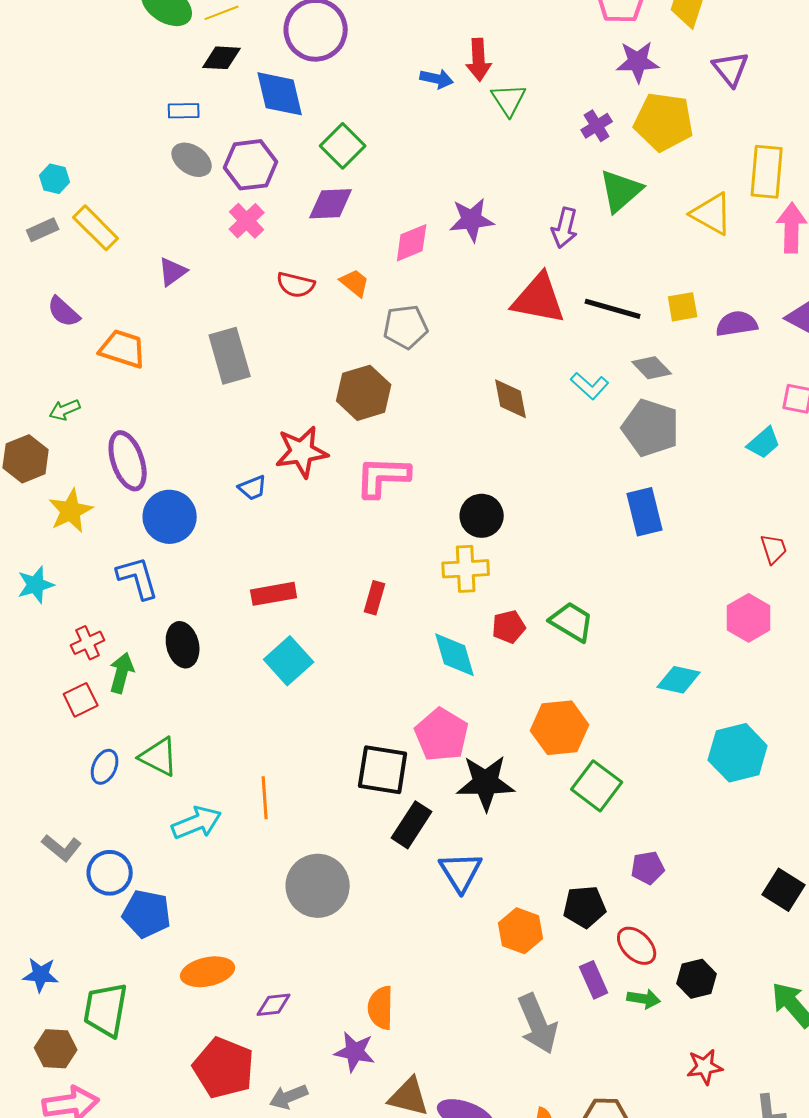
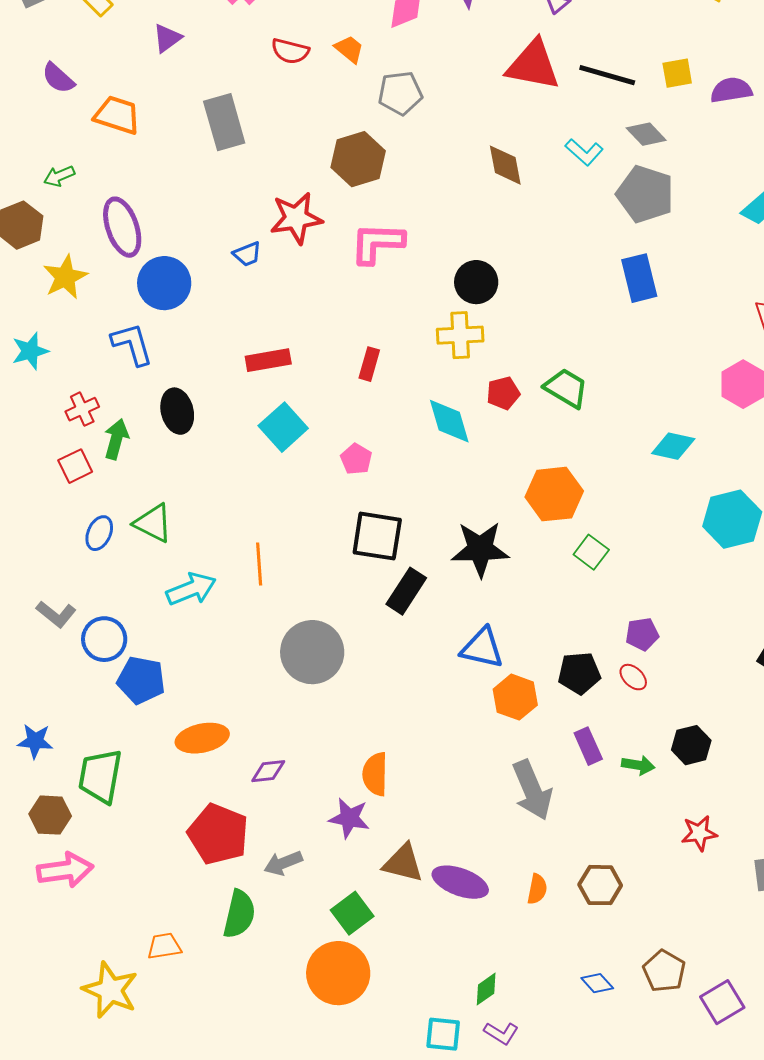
pink pentagon: (442, 735) -> (356, 459), moved, size x0.6
green square: (597, 786) -> (591, 552), size x0.7
blue triangle: (461, 872) -> (482, 648), moved, turned -45
red ellipse: (637, 946) -> (633, 677), moved, size x0.7

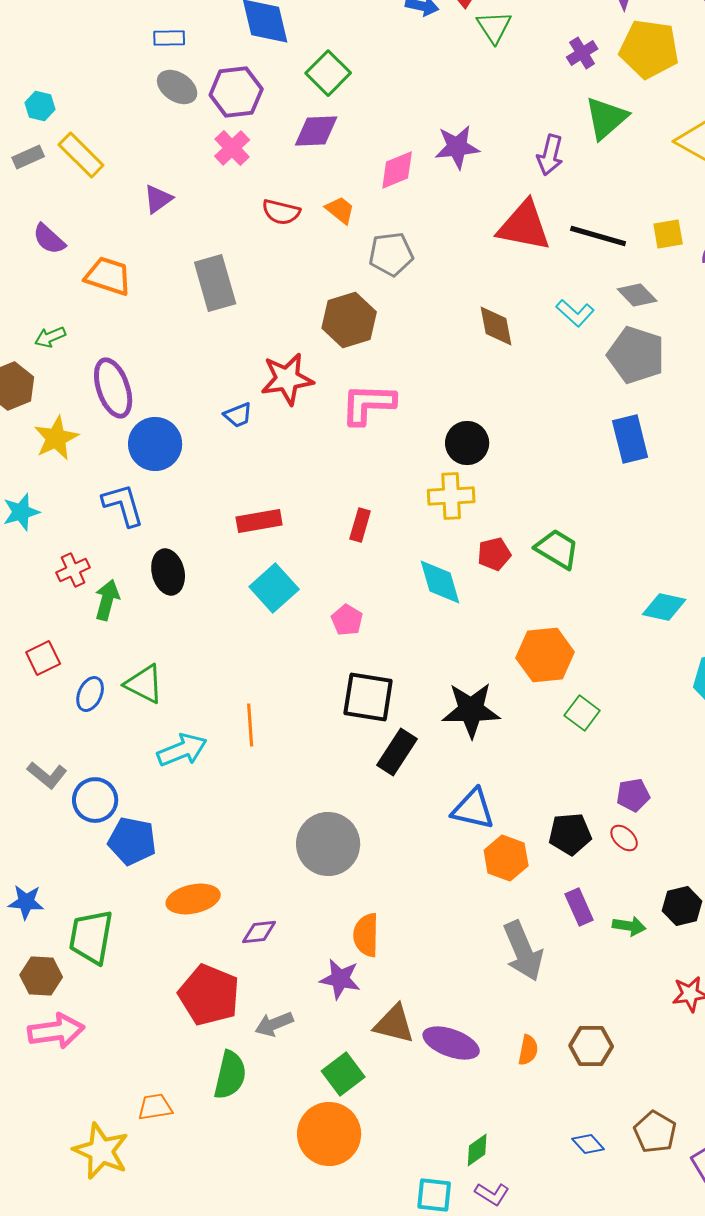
red square: (75, 466) -> (43, 658), moved
gray circle: (312, 652) -> (328, 844), moved

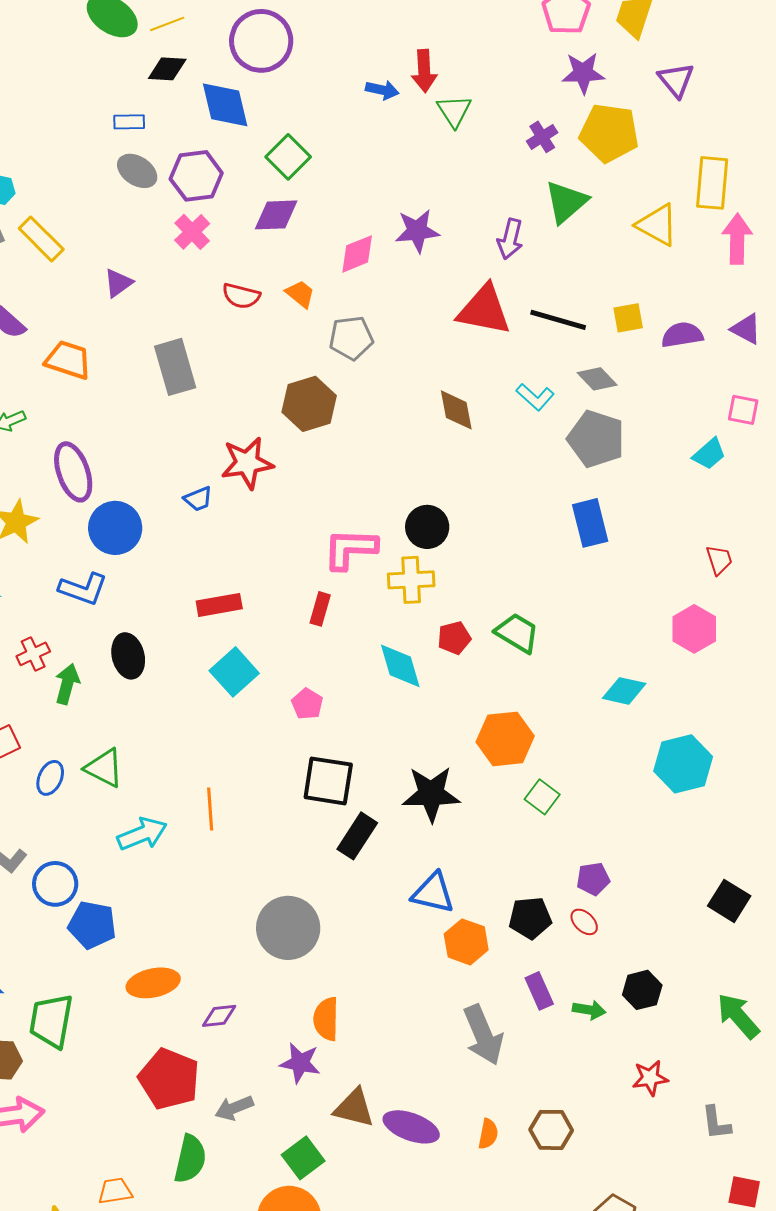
pink L-shape: (368, 404) -> (350, 549), moved
blue L-shape: (123, 505) -> (83, 589), turned 126

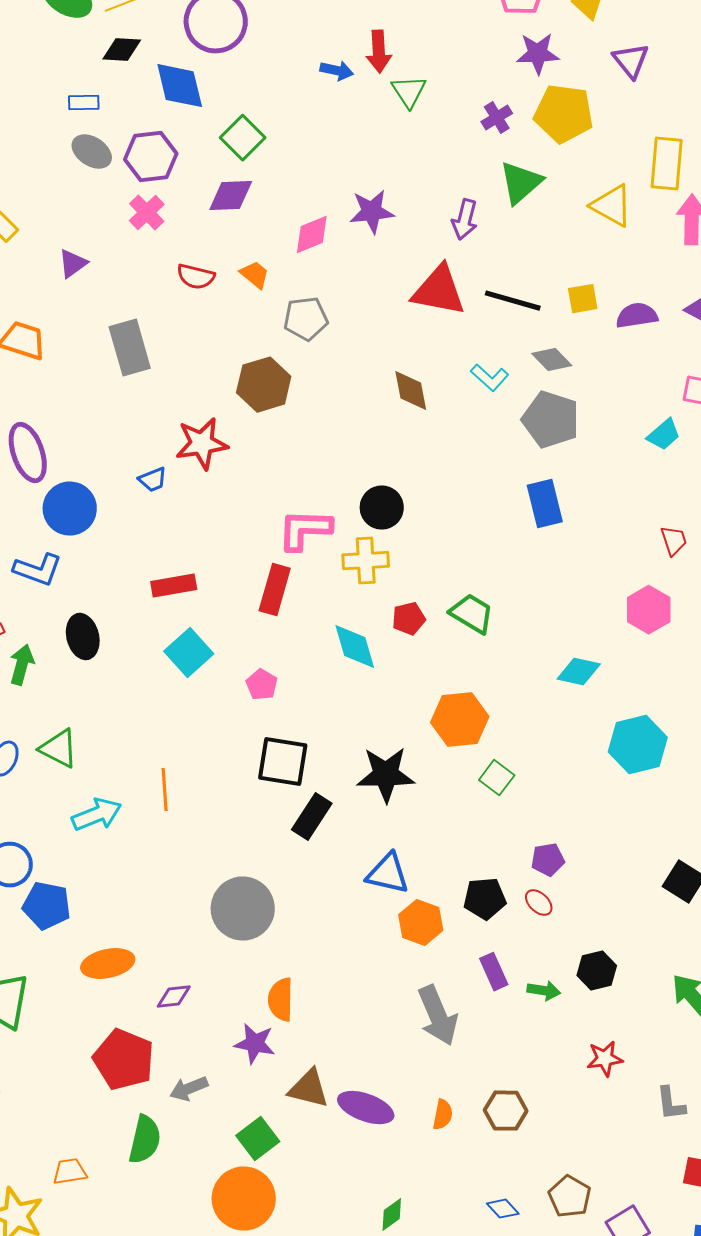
red rectangle: (320, 609) -> (275, 590), size x1.5

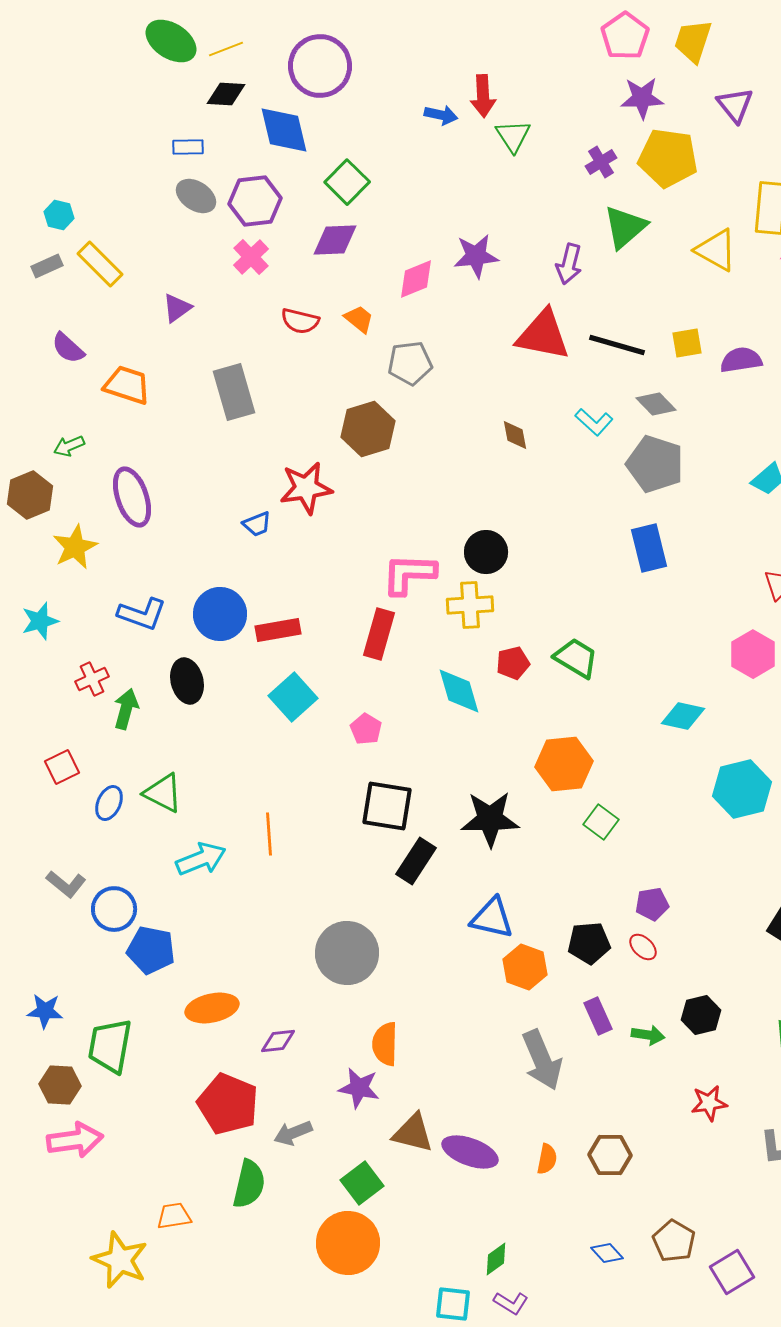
brown diamond: (411, 391) -> (515, 435), size x0.7
blue circle: (70, 509) -> (220, 614), moved

